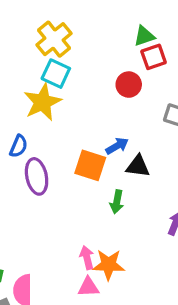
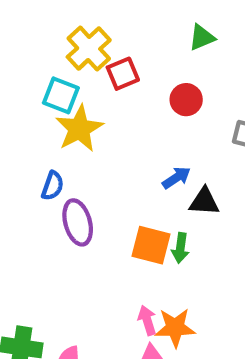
red square: (154, 57) -> (123, 74), moved
cyan square: (56, 74) -> (61, 95), moved
orange square: (90, 165) -> (151, 245), moved

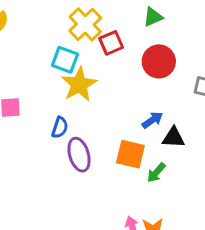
green triangle: (202, 37) -> (153, 17), moved
red circle: (186, 100) -> (159, 61), size x1.4
orange square: (151, 245) -> (130, 154), moved
green arrow: (180, 248) -> (156, 173), turned 35

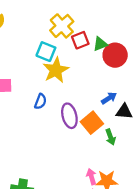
green triangle: (153, 17) -> (100, 44), moved
orange square: (130, 154) -> (92, 123), turned 35
purple ellipse: (79, 155) -> (69, 116), moved
green arrow: (156, 173) -> (110, 137), turned -63

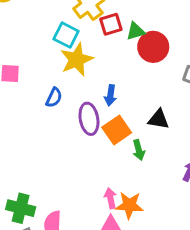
blue arrow: (109, 98) -> (110, 95), moved, turned 126

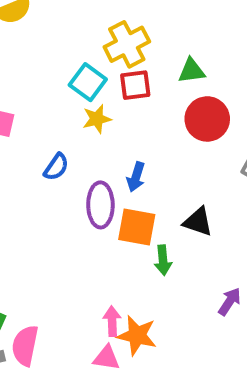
red square: (111, 24) -> (135, 85), moved
green triangle: (136, 31) -> (192, 71), moved
yellow star: (77, 60) -> (97, 119), size x0.6
orange square: (117, 130) -> (137, 227), turned 36

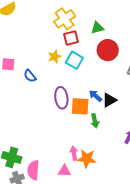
cyan square: (88, 82) -> (74, 60), moved
blue semicircle: (56, 167) -> (30, 76), moved, turned 112
blue arrow: (136, 177) -> (95, 96), moved, turned 120
black triangle: (198, 222) -> (109, 100), turned -42
pink triangle: (107, 358) -> (64, 171), moved

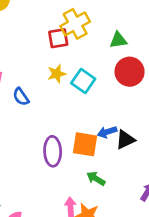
red square: (71, 38) -> (58, 38), moved
blue arrow: (95, 96) -> (107, 132), turned -64
purple ellipse: (61, 98) -> (53, 151), moved
green arrow: (95, 121) -> (96, 179), moved, turned 128

